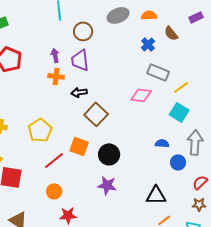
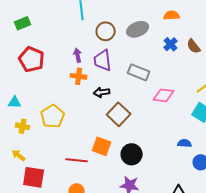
gray ellipse: (118, 15) -> (138, 29), moved
brown semicircle: (171, 33) -> (194, 46), moved
gray rectangle: (158, 72) -> (139, 72), moved
yellow pentagon: (40, 130) -> (53, 116), moved
red line: (54, 160) -> (77, 160), turned 45

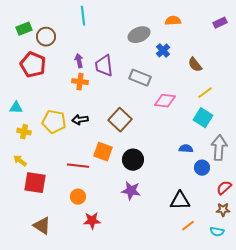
brown circle: (106, 31) -> (46, 37), moved
blue cross: (171, 44) -> (163, 51), moved
brown semicircle: (194, 46) -> (195, 65), moved
black arrow: (102, 92) -> (80, 120), moved
yellow pentagon: (53, 116) -> (54, 122), turned -30

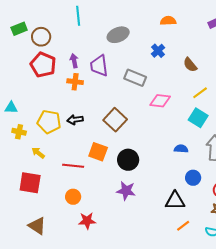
gray ellipse: (139, 35) -> (118, 35), moved
red pentagon: (33, 65) -> (43, 65), moved
yellow arrow: (20, 161) -> (38, 153), moved
blue circle: (202, 168) -> (193, 178), moved

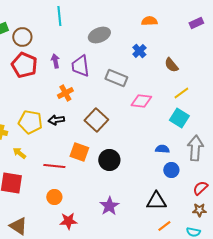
orange cross: (75, 82) -> (65, 93), moved, turned -35
blue circle: (193, 178) -> (171, 170), moved
purple star: (126, 191) -> (109, 206), moved, turned 30

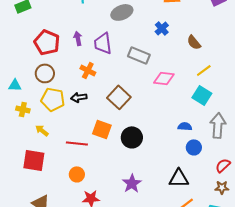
brown circle: (22, 37) -> (45, 73), moved
orange cross: (65, 93) -> (88, 70), turned -35

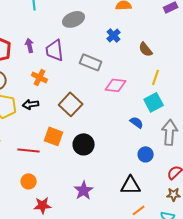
yellow line: (204, 70) -> (156, 77), turned -35
cyan square: (202, 95) -> (154, 102), turned 30
blue semicircle: (185, 126) -> (137, 122), moved, turned 32

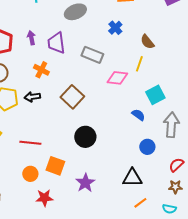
yellow line: (156, 77) -> (139, 64), moved
orange square: (54, 136) -> (55, 166), moved

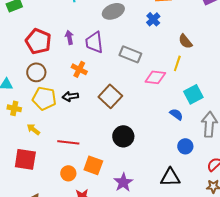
blue cross: (115, 28) -> (153, 19), moved

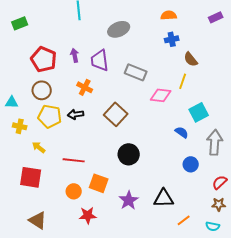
blue cross: (153, 19) -> (172, 39), moved, turned 32
black triangle: (170, 177) -> (164, 198), moved

